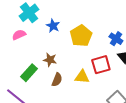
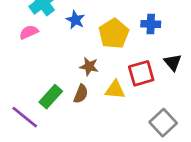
blue cross: (116, 39) -> (151, 24), moved, turned -32
brown star: (50, 60) -> (89, 66), moved
green rectangle: (29, 73) -> (51, 97), moved

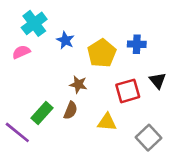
yellow triangle: (115, 90) -> (107, 122), moved

